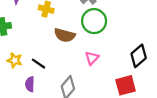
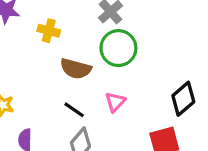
black line: (39, 64) -> (74, 110), moved

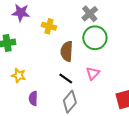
brown semicircle: (76, 69) -> (67, 51), turned 78

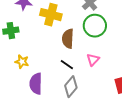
yellow cross: (49, 26) -> (51, 15), size x1.5
purple semicircle: (33, 98) -> (36, 84), size x1.5

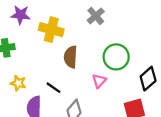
green circle: (95, 26) -> (116, 57), moved
black line: (67, 65) -> (54, 88), moved

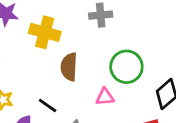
gray cross: (96, 16) -> (101, 15), turned 36
pink triangle: (99, 81) -> (105, 97), turned 42

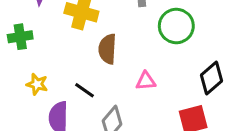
green circle: (126, 67) -> (176, 26), moved

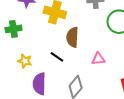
black line: (84, 90) -> (57, 57), moved

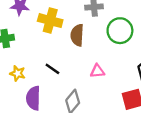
brown semicircle: (72, 37) -> (77, 35), moved

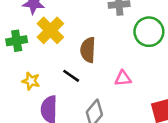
yellow cross: (50, 21) -> (50, 30), moved, turned 30
brown semicircle: (77, 35) -> (88, 50), moved

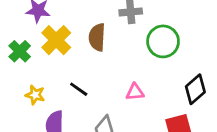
green cross: (17, 41) -> (20, 51), turned -36
brown semicircle: (88, 50) -> (97, 37), moved

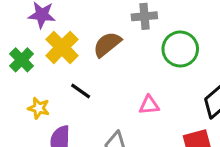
brown semicircle: (97, 37) -> (107, 44), turned 48
black line: (79, 89) -> (81, 91), moved

